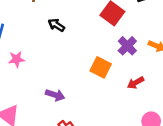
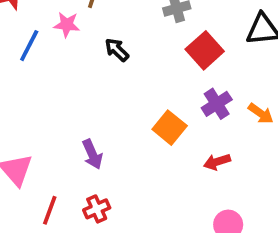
pink star: (17, 59) -> (67, 25), moved
purple arrow: (55, 95) -> (92, 154), turned 36

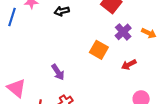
black arrow: (117, 50) -> (62, 11), turned -48

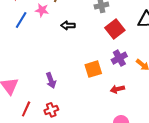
orange square: (99, 50) -> (93, 69), turned 30

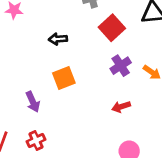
black arrow: (68, 25) -> (58, 39), moved
orange square: (93, 69) -> (64, 78), moved

